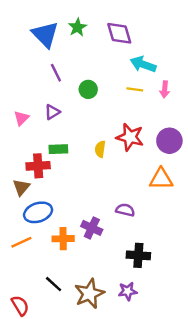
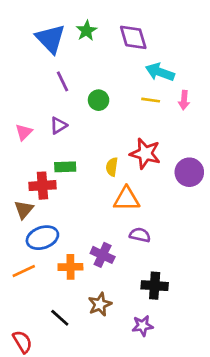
purple circle: (169, 141) -> (189, 172), moved
orange triangle: (161, 179) -> (127, 199), moved
brown star: (89, 294) -> (100, 304), moved, size x0.7

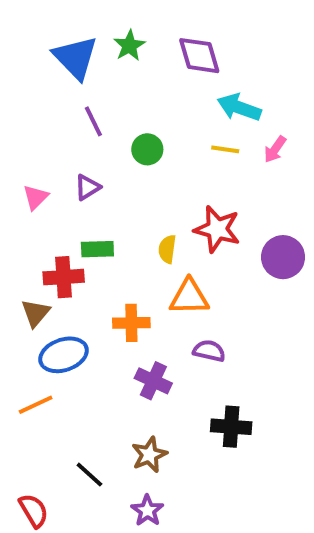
pink arrow: (184, 100) -> (275, 149), turned 30
orange cross: (70, 267) -> (131, 323), moved
purple star: (143, 326) -> (147, 510), moved, turned -30

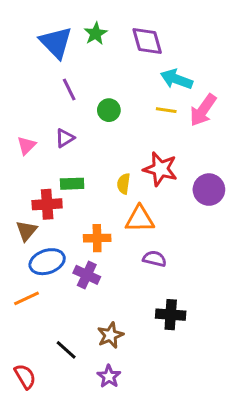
pink arrow: (275, 149) -> (203, 110), size x1.6
purple cross: (153, 381) -> (87, 275), moved

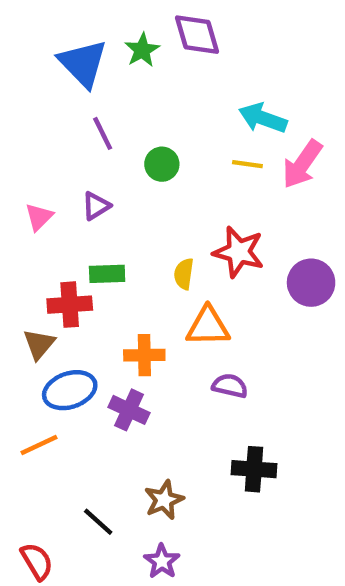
purple diamond: (147, 41) -> (197, 35), moved

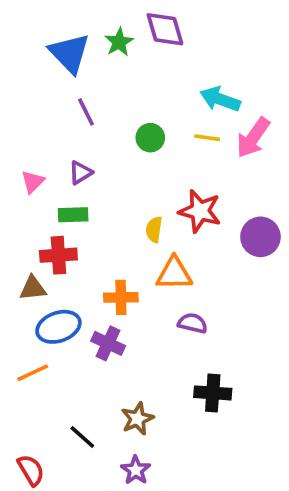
green circle: (162, 164) -> (150, 138), moved
green rectangle: (107, 274) -> (73, 215), moved
brown triangle: (39, 344) -> (33, 288), turned 44

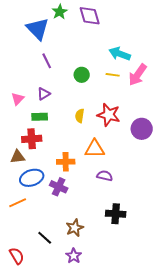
green star: (119, 42) -> (60, 12), moved
yellow semicircle: (154, 229) -> (80, 116), moved

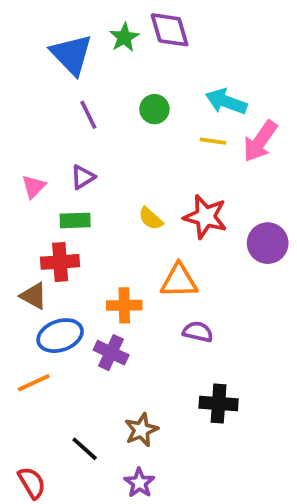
green star: (60, 12) -> (124, 37), moved
green circle: (82, 75) -> (154, 109), moved
yellow semicircle: (80, 116) -> (151, 219), turned -56
brown triangle: (18, 157) -> (34, 296), turned 35

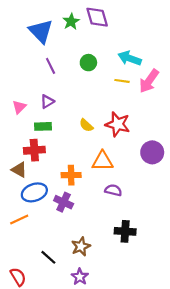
purple circle: (268, 243) -> (152, 152), moved

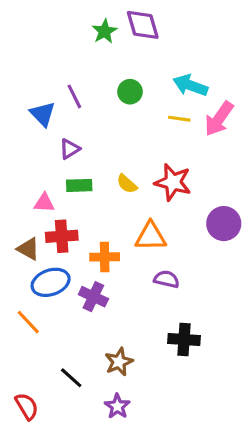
blue triangle: (41, 31) -> (43, 114), moved, size x0.7
pink triangle: (19, 107) -> (44, 203), moved, turned 48
green rectangle: (43, 126) -> (79, 185), moved
red cross: (34, 150) -> (62, 236), moved
orange line: (19, 219) -> (28, 322), turned 72

